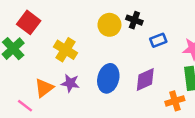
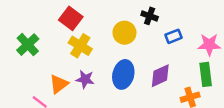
red square: (29, 22) -> (71, 18), moved
yellow circle: (109, 25) -> (124, 33), moved

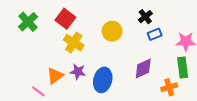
black cross: (150, 16) -> (145, 17), moved, turned 32
green cross: (28, 45) -> (28, 22), moved
blue ellipse: (123, 74) -> (103, 80), moved

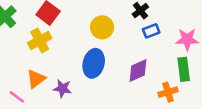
yellow cross: (74, 43) -> (40, 41), moved, turned 30
purple star: (78, 72) -> (62, 88), moved
blue ellipse: (103, 80) -> (94, 63), moved

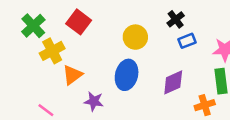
yellow cross: (40, 41) -> (52, 51), moved
orange triangle: (36, 79) -> (72, 75), moved

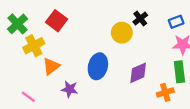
yellow circle: (135, 37) -> (122, 33), moved
blue rectangle: (187, 41) -> (176, 22), moved

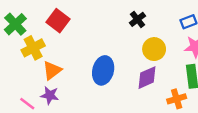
black cross: (140, 18) -> (137, 19), moved
yellow circle: (122, 33) -> (154, 49), moved
purple star: (70, 89) -> (50, 95), moved

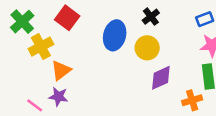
yellow circle: (154, 49) -> (147, 48), moved
blue ellipse: (103, 70) -> (115, 35), moved

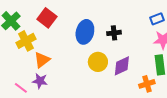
black cross: (151, 17) -> (114, 33), moved, turned 32
yellow circle: (147, 48) -> (98, 62), moved

